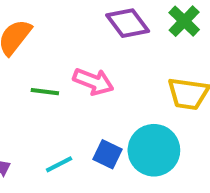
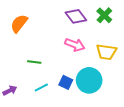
pink arrow: (93, 82) -> (75, 45), moved
green line: (45, 92) -> (34, 62), moved

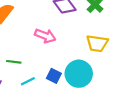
pink arrow: (75, 45) -> (45, 36), moved
green line: (34, 62) -> (14, 62), moved

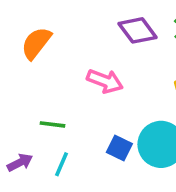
cyan line: (28, 81) -> (62, 164), moved, turned -40

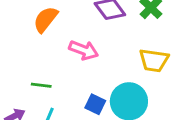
orange semicircle: (36, 43) -> (46, 19), moved

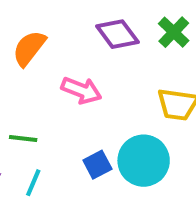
blue square: (95, 104) -> (97, 165), turned 36

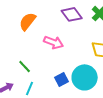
green line: (23, 139) -> (25, 66), turned 40

